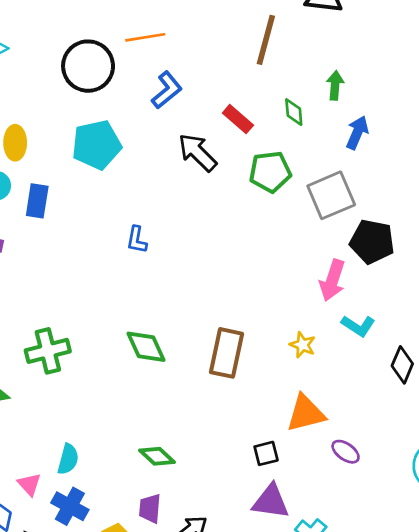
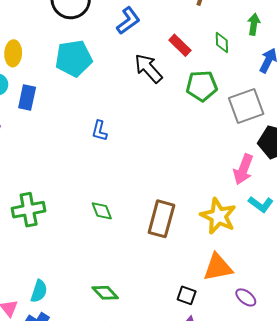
yellow star: (303, 345) -> (218, 216), size x1.8
green diamond: (146, 347) -> (102, 211), size x0.7
black square: (266, 453) -> (187, 295), turned 30

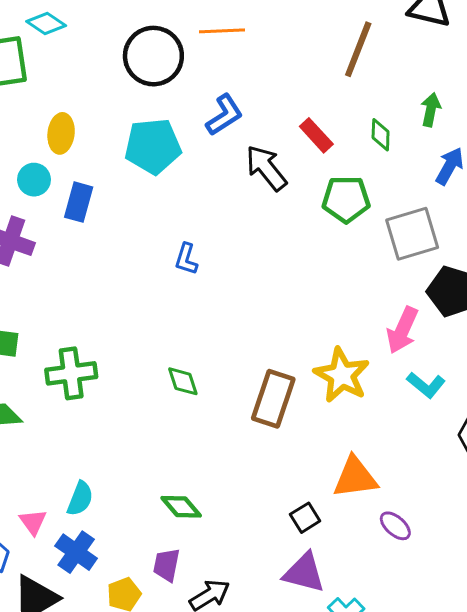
blue L-shape: (128, 21) -> (224, 115), moved
yellow star: (218, 216) -> (342, 375), moved
black square: (187, 295) -> (305, 518), turned 36

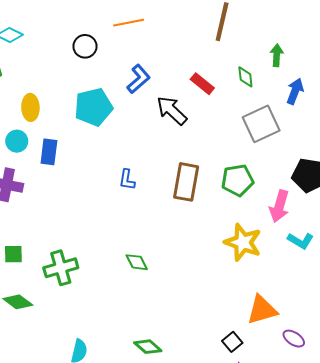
black circle: (153, 56) -> (85, 46), size x0.6
green pentagon: (346, 199) -> (237, 180), moved
gray square: (412, 234) -> (261, 124), moved
brown rectangle: (273, 399) -> (186, 182), moved

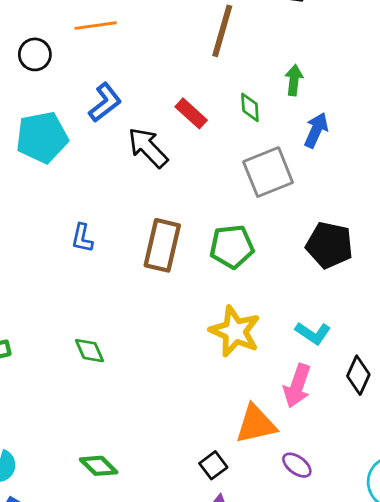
pink arrow: (279, 206) -> (297, 386), moved

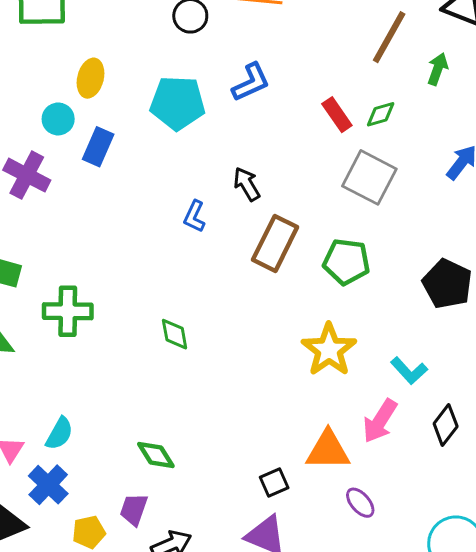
green arrow: (294, 80) -> (438, 69), moved
green diamond: (250, 107) -> (381, 114), moved, turned 64
black arrow: (148, 148) -> (247, 184), moved, size x0.7
gray square: (268, 172) -> (369, 177), moved, turned 36

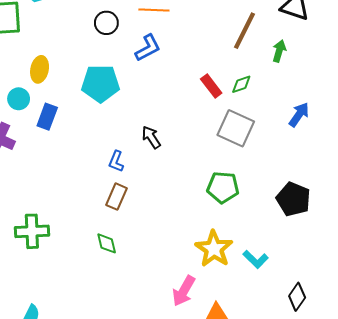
blue L-shape: (251, 82) -> (148, 48), moved
brown rectangle: (275, 243) -> (117, 197), moved, size x0.7
cyan L-shape: (409, 371) -> (256, 259), moved
pink arrow: (380, 421) -> (184, 291), moved

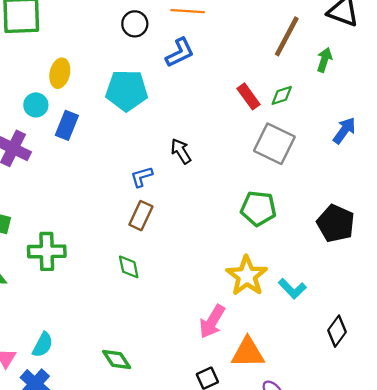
blue L-shape: (116, 161) -> (142, 177), turned 50

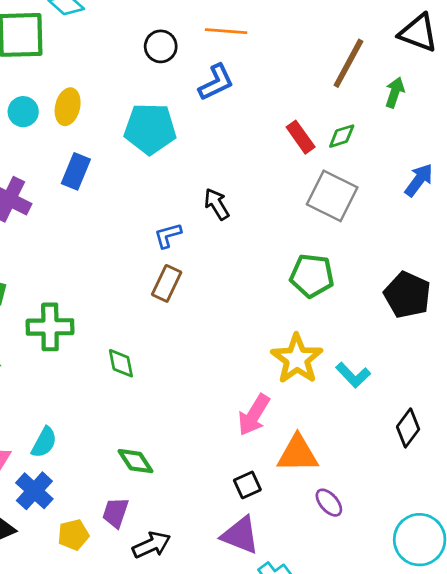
cyan circle: (36, 105) -> (23, 112), moved
green diamond: (129, 267) -> (121, 363), moved

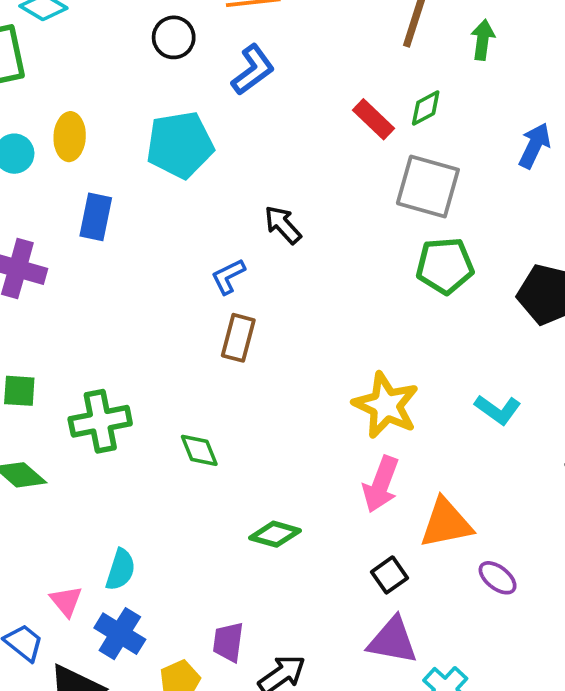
green pentagon: (312, 276) -> (445, 266), moved
yellow star: (297, 359) -> (386, 405), moved
green diamond: (135, 461) -> (275, 534), moved, turned -30

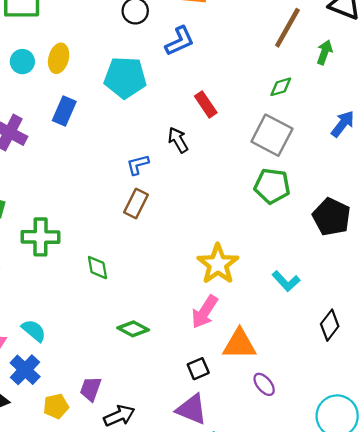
red rectangle: (374, 119) -> (206, 104), moved
cyan semicircle: (120, 570) -> (34, 331), turned -80

